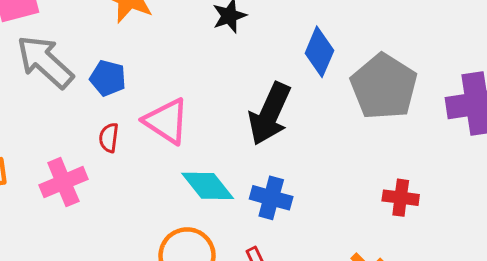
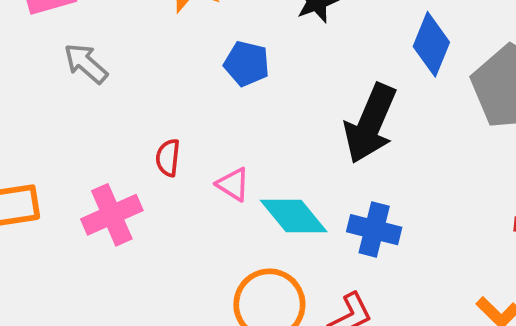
gray arrow: (45, 62) -> (86, 63), size x0.6
blue pentagon: (108, 78) -> (247, 64), moved
pink triangle: (166, 121) -> (233, 184), moved, size x0.6

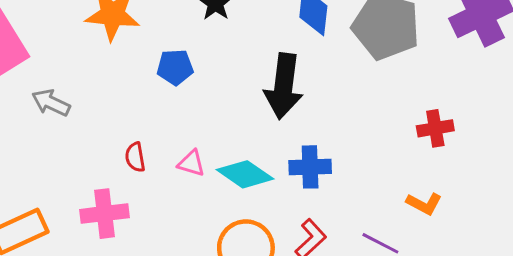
pink cross: (112, 215) -> (104, 214), turned 33

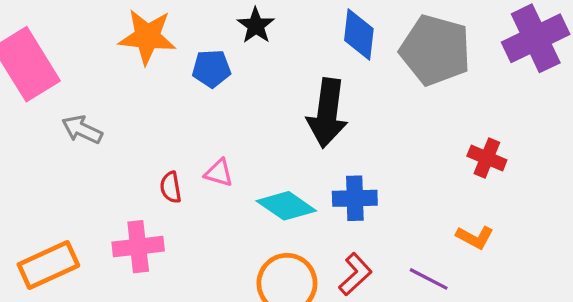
blue pentagon: (175, 67) -> (211, 69), moved
red cross: (435, 128) -> (487, 158), turned 32
pink triangle: (191, 163) -> (219, 173), moved

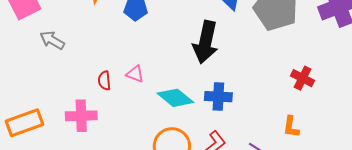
orange L-shape: (475, 237) -> (291, 127), turned 65

